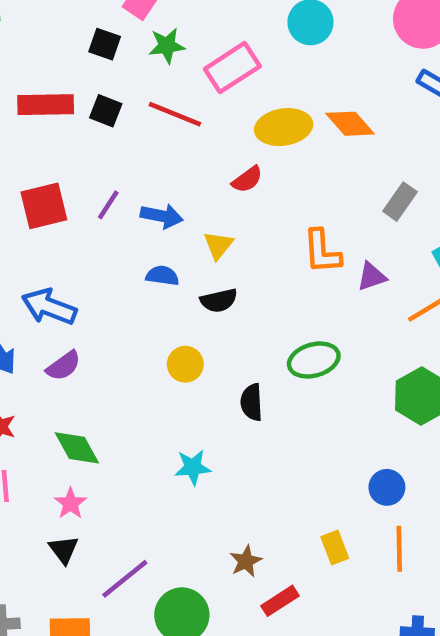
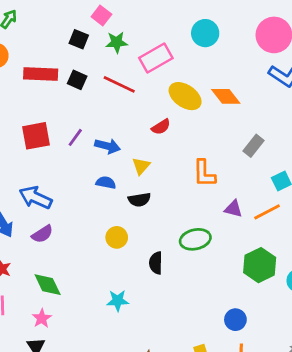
yellow ellipse: (284, 127) -> (185, 96), turned 40
purple triangle: (372, 277) -> (233, 209), moved, turned 30

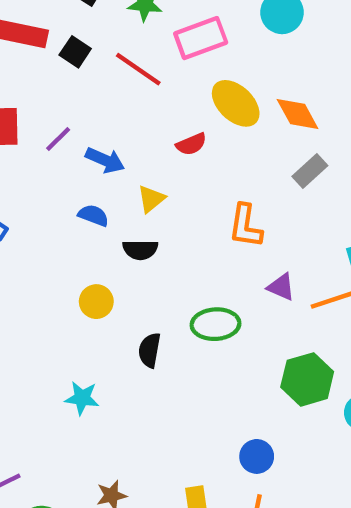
gray rectangle: (253, 146) -> (310, 171), moved

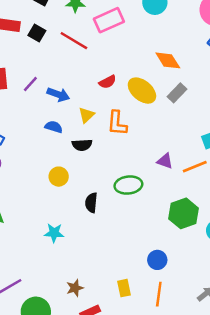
yellow ellipse: (236, 103) -> (142, 91), moved
orange L-shape: (245, 226) -> (117, 123), moved

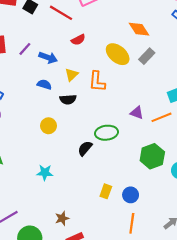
red semicircle: (108, 82) -> (78, 40), moved
black semicircle: (91, 203) -> (85, 148), moved, turned 35
yellow rectangle: (124, 288) -> (106, 191), moved, turned 32

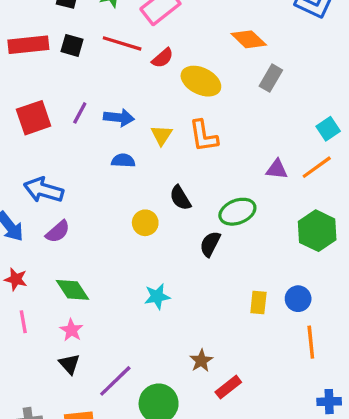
red semicircle: (78, 40) -> (163, 58), moved
yellow ellipse: (118, 54) -> (201, 81), moved
black semicircle: (68, 99) -> (180, 198), moved, turned 77

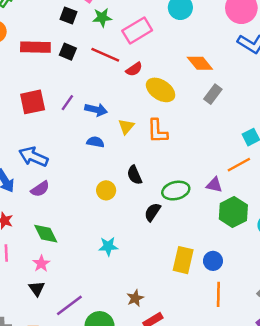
purple triangle: (277, 169) -> (214, 185), moved
yellow rectangle: (258, 303) -> (183, 260), size x1.5

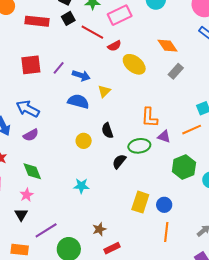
black square: (68, 52) -> (68, 18), moved, turned 32
orange L-shape: (157, 131) -> (149, 117), moved
blue semicircle: (95, 142) -> (78, 101), size x1.5
purple triangle: (214, 185) -> (164, 137), moved

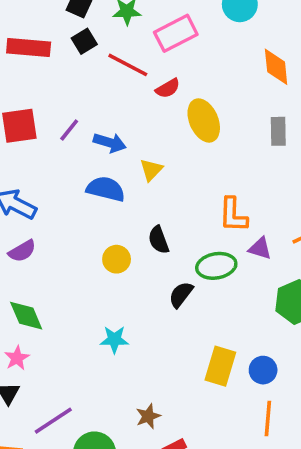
orange diamond: (168, 46) -> (276, 67), moved, turned 30
yellow ellipse: (134, 64) -> (204, 120), turned 30
gray rectangle: (176, 71) -> (278, 131), turned -42

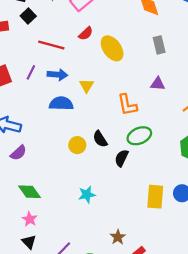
red line: (128, 65) -> (51, 45), moved
orange L-shape: (233, 215) -> (127, 105), moved
black semicircle: (159, 240) -> (100, 139), moved
purple triangle: (260, 248) -> (158, 84), moved

